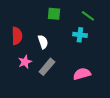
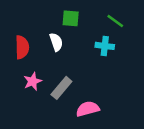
white semicircle: (43, 42) -> (56, 42), moved
pink semicircle: (82, 74) -> (88, 109), moved

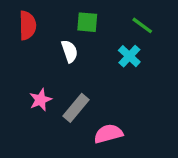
cyan cross: (105, 46) -> (129, 56), turned 36
red semicircle: (22, 47) -> (27, 25), moved

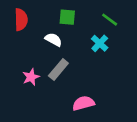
white semicircle: (70, 51) -> (53, 40), turned -42
gray rectangle: (76, 108) -> (58, 70), moved

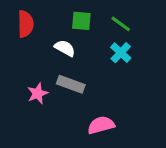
green line: (110, 20) -> (121, 24), moved
gray rectangle: (58, 70) -> (71, 84), turned 70

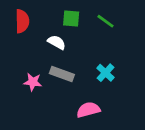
cyan cross: (121, 53) -> (105, 73), moved
pink star: (38, 93) -> (33, 82), turned 30

